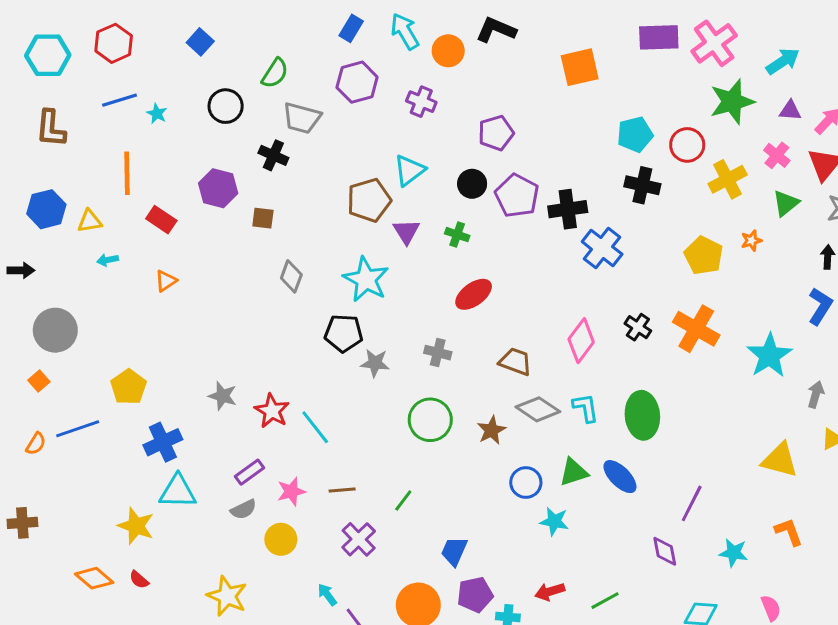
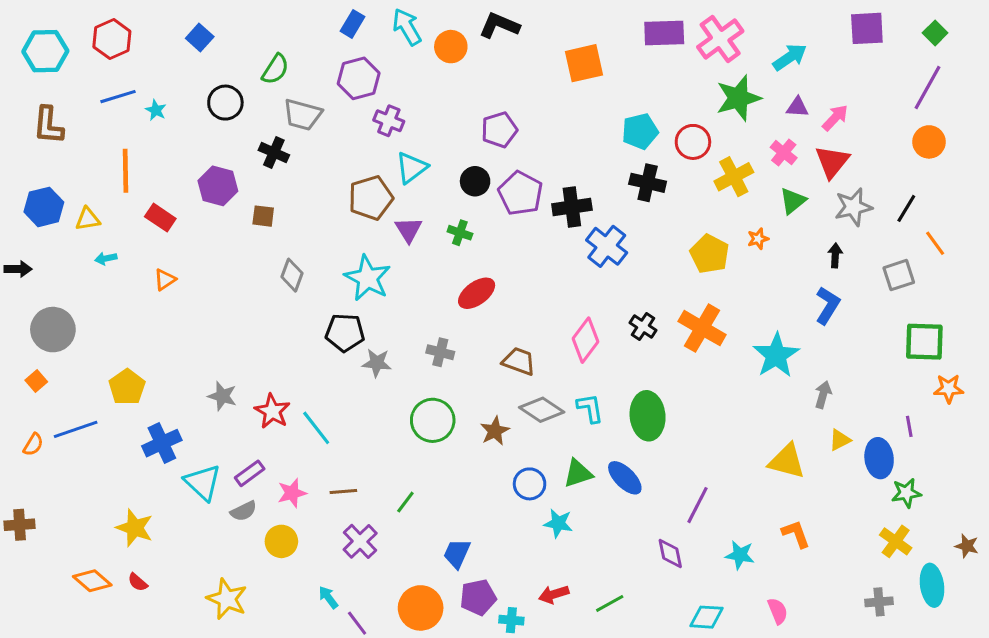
purple cross: (421, 102) -> (389, 121), moved
cyan triangle: (178, 491) -> (203, 482), moved, turned 42

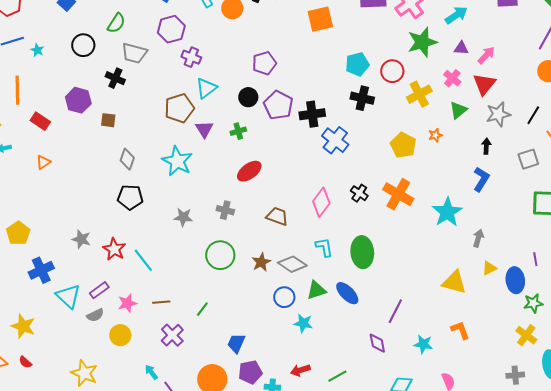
green cross: (460, 233) -> (238, 131), turned -35
black pentagon: (345, 333) -> (130, 197), moved
gray diamond: (542, 410) -> (292, 264), moved

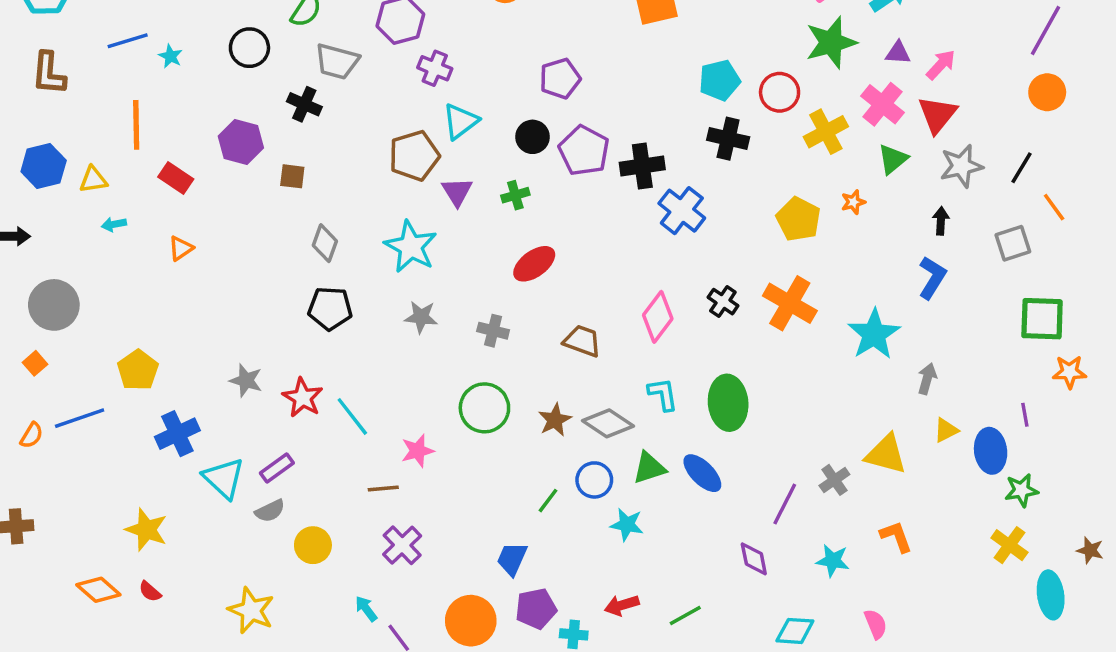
pink cross: (452, 78) -> (882, 104), size x1.4
gray star: (183, 217) -> (421, 317), moved
pink star: (127, 303) -> (418, 451), moved
green line: (202, 309) -> (548, 501), moved
gray cross: (515, 375) -> (834, 480), moved, turned -30

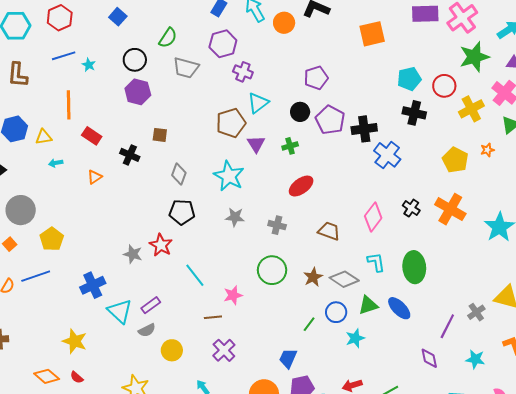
black cross: (304, 104) -> (130, 155), moved
purple hexagon: (241, 142) -> (138, 92), moved
yellow pentagon: (138, 370) -> (52, 239), moved
red star: (303, 398) -> (161, 245), moved
cyan star: (627, 525) -> (355, 338), turned -30

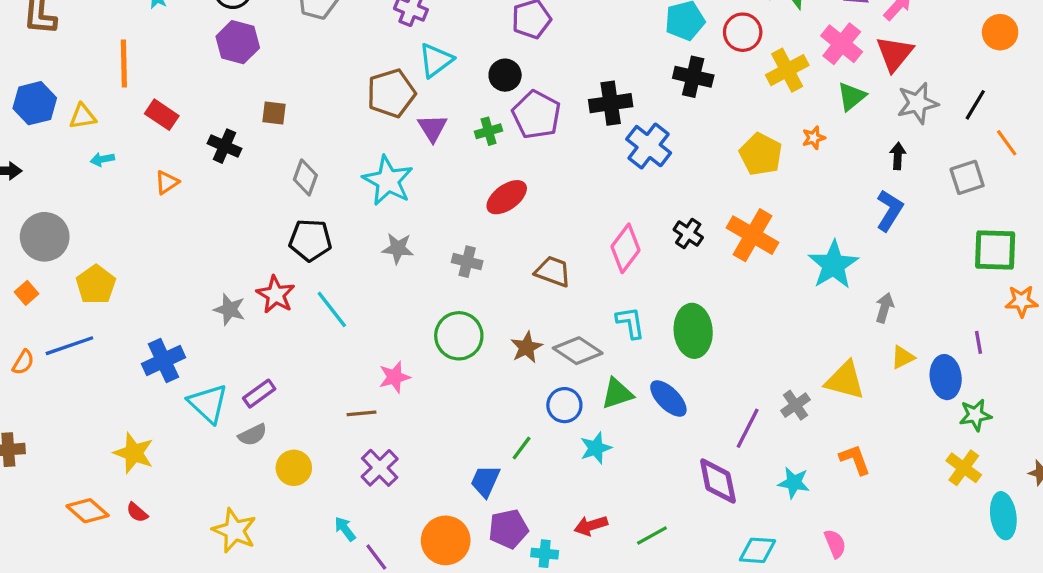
purple pentagon: (330, 120) -> (536, 115), moved
cyan line: (195, 275) -> (332, 309), moved
green line: (309, 324) -> (522, 448), moved
purple diamond: (429, 358) -> (718, 481), size x1.4

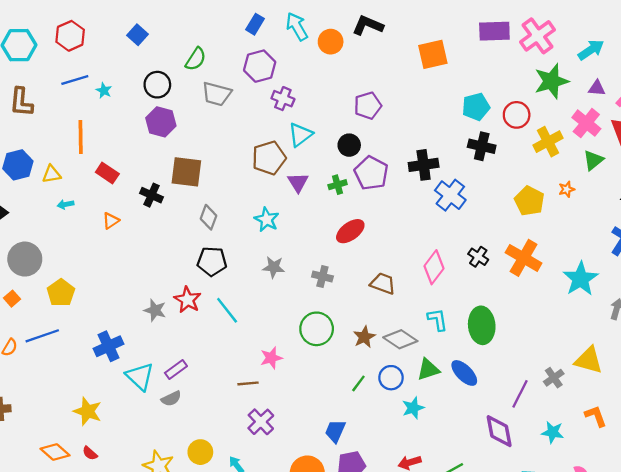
brown square: (274, 113) -> (186, 172), size x1.8
cyan star: (388, 181) -> (267, 220), size x0.7
green line: (522, 448) -> (358, 383), moved
yellow circle: (294, 468) -> (200, 452), moved

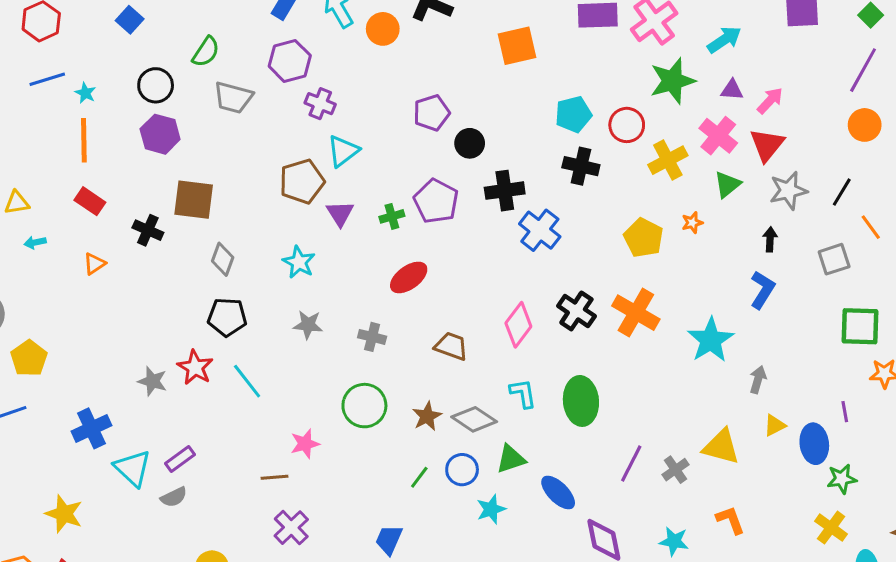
orange line: (81, 137) -> (84, 140), moved
black circle: (349, 145) -> (470, 143), moved
black cross: (478, 257) -> (576, 311), size x1.4
blue ellipse: (464, 373) -> (558, 492), moved
purple line: (520, 394) -> (631, 464), moved

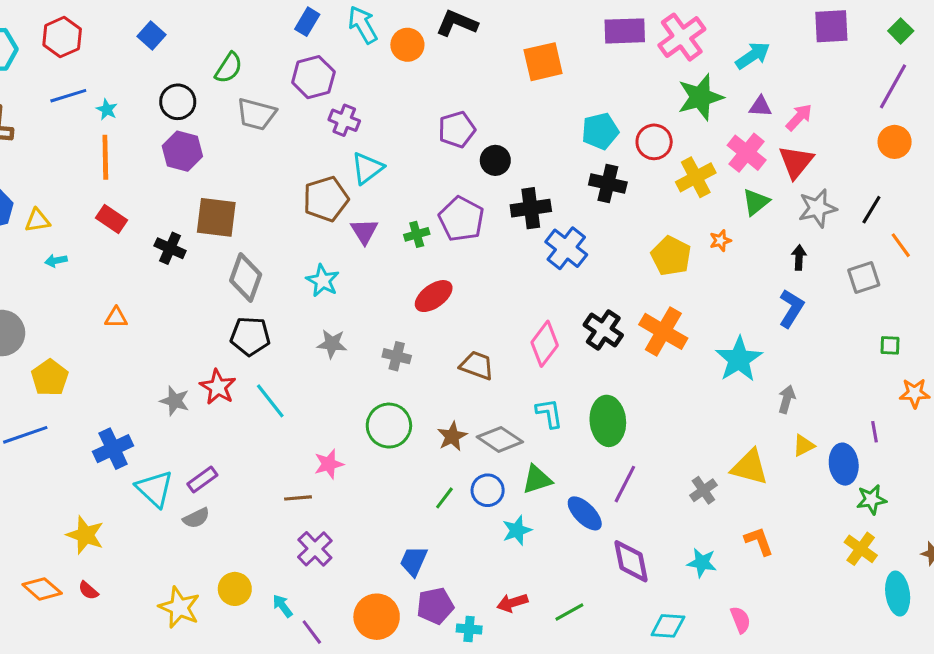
gray diamond: (223, 259) -> (246, 278), size x1.4
orange triangle: (95, 264) -> (116, 318), moved, turned 35
green square: (860, 326) -> (890, 345), size x0.5
purple line: (631, 464) -> (625, 484), moved

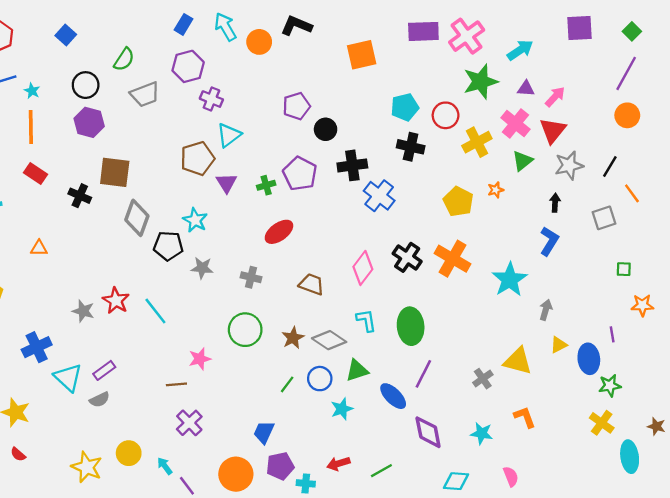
gray trapezoid: (256, 114) -> (145, 94), turned -36
black pentagon: (250, 336) -> (168, 246), moved

